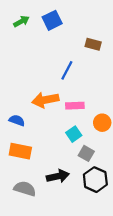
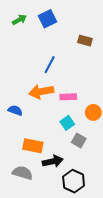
blue line: (67, 70) -> (50, 65), moved
orange rectangle: (20, 151) -> (33, 146), moved
black hexagon: (95, 180) -> (74, 181), moved

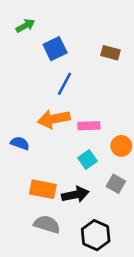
blue square: (48, 19) -> (55, 49), moved
gray square: (79, 141) -> (116, 184), moved
black arrow: (53, 161) -> (75, 195), moved
gray semicircle: (23, 173) -> (47, 224), moved

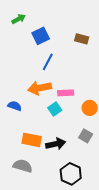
cyan square: (87, 159) -> (55, 109), moved
gray semicircle: (47, 224) -> (23, 166), moved

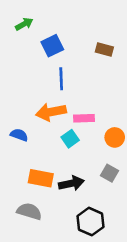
blue line: (48, 62) -> (61, 79), turned -30

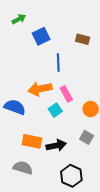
blue line: (61, 79) -> (58, 63), moved
pink rectangle: (84, 118) -> (66, 94), turned 63
blue semicircle: (19, 135) -> (15, 107), size x1.5

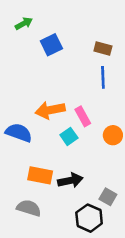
blue line: (58, 63) -> (103, 77), moved
gray square: (87, 137) -> (108, 197), moved

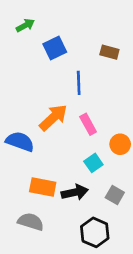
blue line: (103, 77) -> (79, 83), moved
orange arrow: (50, 110) -> (53, 118), turned 148
cyan square: (69, 136) -> (93, 163), moved
gray square: (108, 197) -> (115, 195), moved

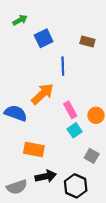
pink rectangle: (88, 124) -> (70, 110), moved
black arrow: (75, 192) -> (46, 176), moved
gray semicircle: (31, 222) -> (17, 187), moved, turned 144

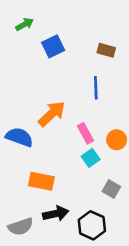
blue line: (63, 66) -> (96, 88), moved

